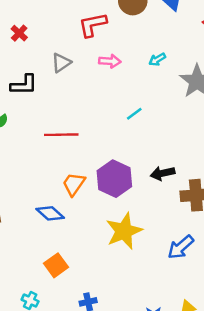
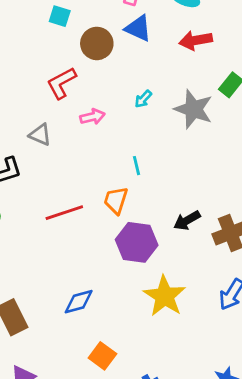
gray triangle: (61, 63) -> (40, 135), turned -45
cyan line: (134, 114) -> (136, 166), turned -49
orange trapezoid: (74, 184) -> (116, 200), moved
blue diamond: (50, 213) -> (79, 302), turned -40

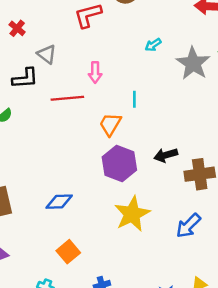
pink arrow: (92, 117) -> (95, 72), moved, turned 90
gray triangle: (40, 135) -> (47, 54), moved
red line: (64, 213) -> (67, 98), moved

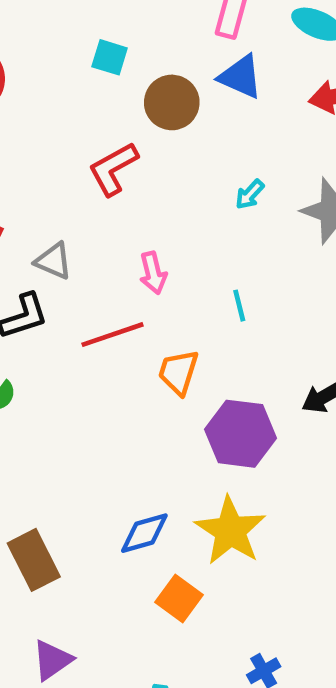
orange trapezoid: (110, 124) -> (178, 372), moved
yellow star: (132, 214) -> (230, 531), moved
orange square: (68, 252) -> (179, 598), moved

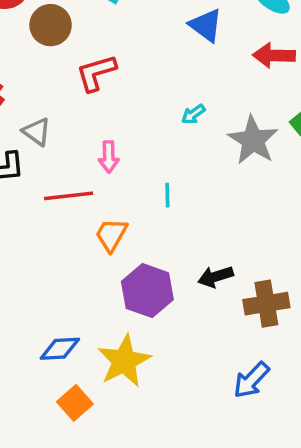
brown circle: (172, 102) -> (51, 25), moved

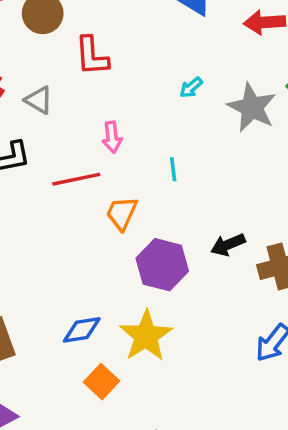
red L-shape: (96, 73) -> (92, 56), turned -72
gray triangle: (37, 132) -> (39, 100), moved

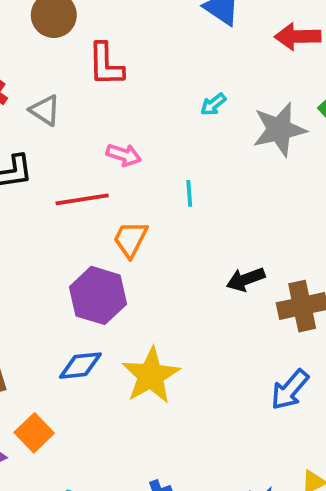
gray star: (252, 107) -> (279, 129), turned 30
pink arrow: (112, 137) -> (124, 155), turned -68
purple hexagon: (162, 265) -> (98, 295), moved
orange square: (102, 382) -> (34, 433), moved

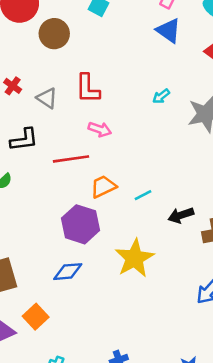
red L-shape: (106, 65) -> (88, 89), moved
cyan line: (189, 193) -> (143, 195), moved, turned 66
orange trapezoid: (130, 239) -> (103, 187), turned 36
yellow star: (151, 376) -> (135, 258), moved

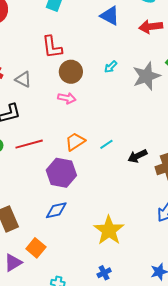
brown circle: (54, 34) -> (71, 72), moved
red L-shape: (88, 89) -> (52, 47), moved
red line: (71, 159) -> (29, 144), moved
yellow star: (135, 258) -> (109, 230), moved

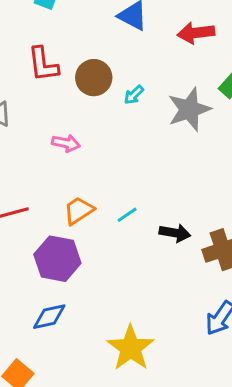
brown circle: (71, 72) -> (94, 78), moved
black arrow: (137, 156) -> (175, 233), turned -144

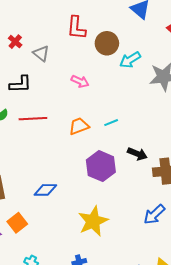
cyan arrow: (134, 95) -> (130, 60), size x1.5
cyan line: (127, 215) -> (111, 123), moved
purple hexagon: (57, 259) -> (101, 166), moved

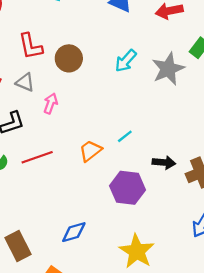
red L-shape: (76, 28) -> (31, 46), moved
brown circle: (107, 43) -> (69, 58), moved
pink arrow: (80, 81) -> (51, 103), moved, turned -78

